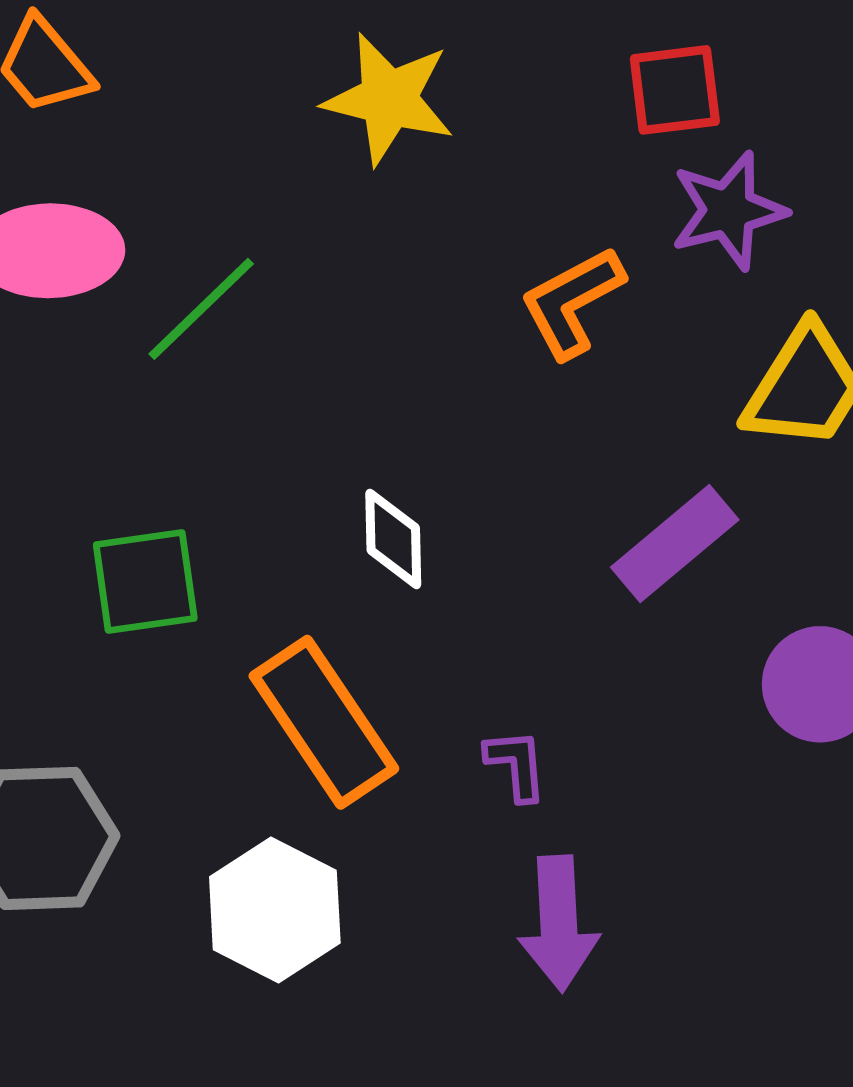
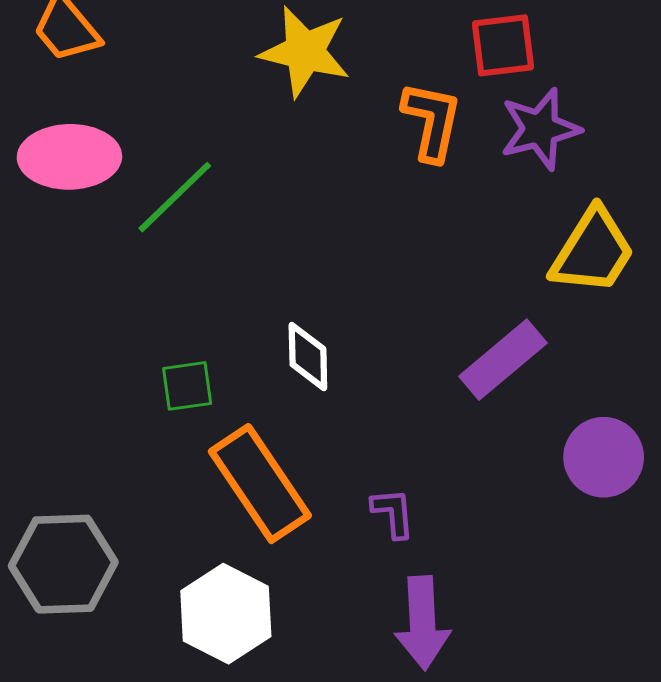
orange L-shape: (572, 302) -> (432, 121), moved, turned 130
green square: (145, 581) -> (187, 386), moved, size x0.7

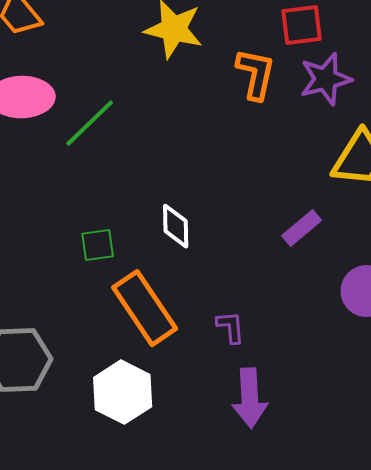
purple rectangle: (503, 360) -> (302, 228), size x0.7

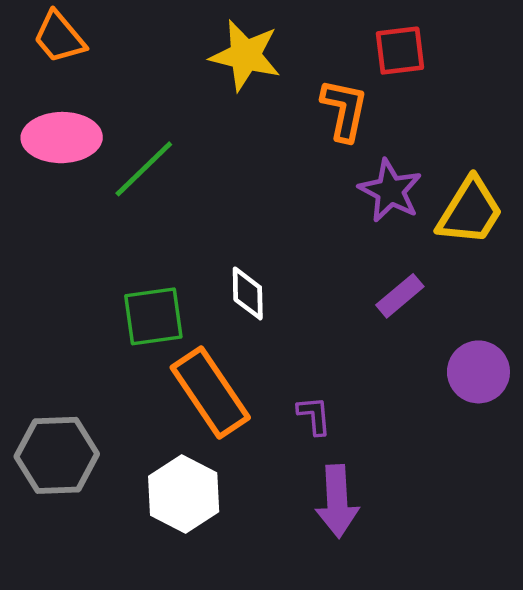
purple star: (326, 79) -> (390, 191), moved, turned -30
green square: (98, 245) -> (153, 316), size x1.5

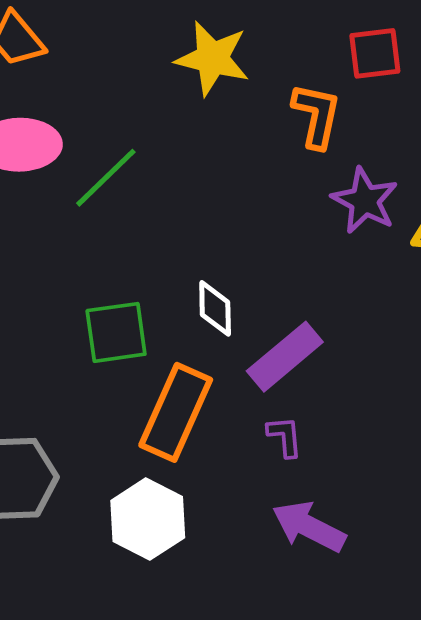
purple rectangle: (400, 296) -> (285, 357), moved, size x1.5
orange rectangle: (210, 392) -> (176, 412), turned 58
purple arrow: (337, 501) -> (309, 527), turned 120

